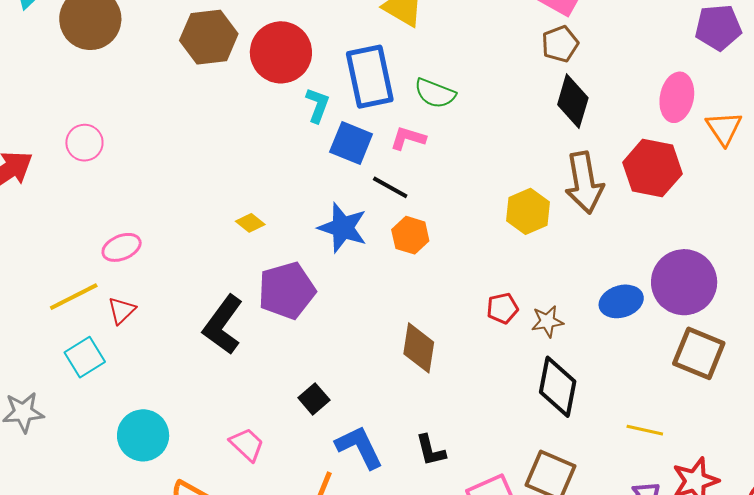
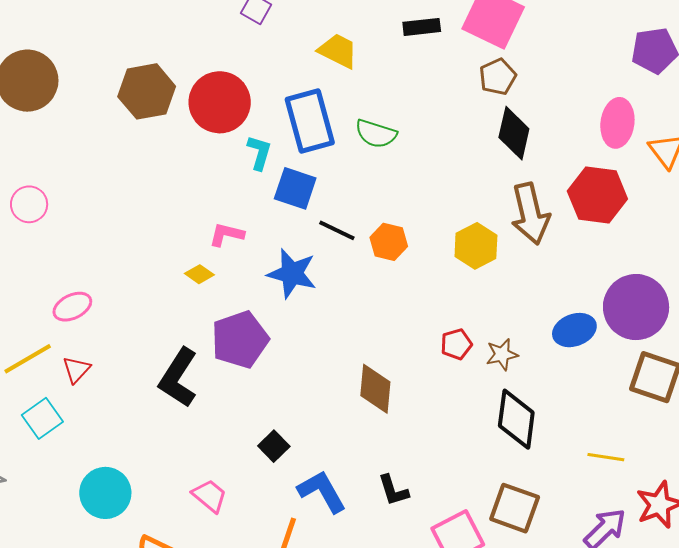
pink L-shape: (408, 138) -> (226, 234), moved
orange hexagon: (410, 235) -> (389, 242), moved

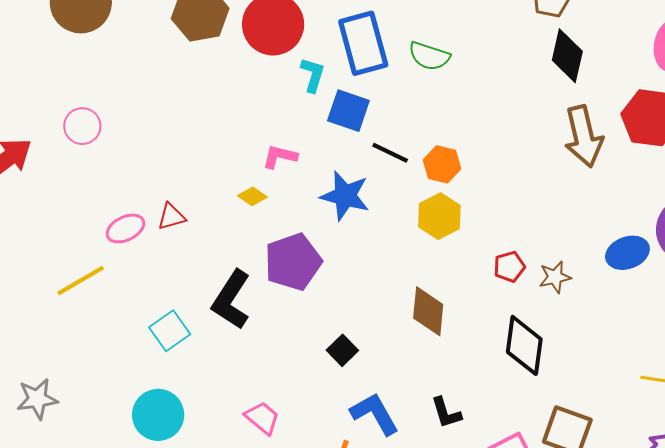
yellow hexagon: (476, 246) -> (439, 216), moved
red triangle: (76, 370) -> (171, 217), moved, turned 32
cyan square: (42, 418) -> (170, 331), moved
black diamond: (516, 419) -> (524, 345), moved
black square: (274, 446) -> (342, 350), moved

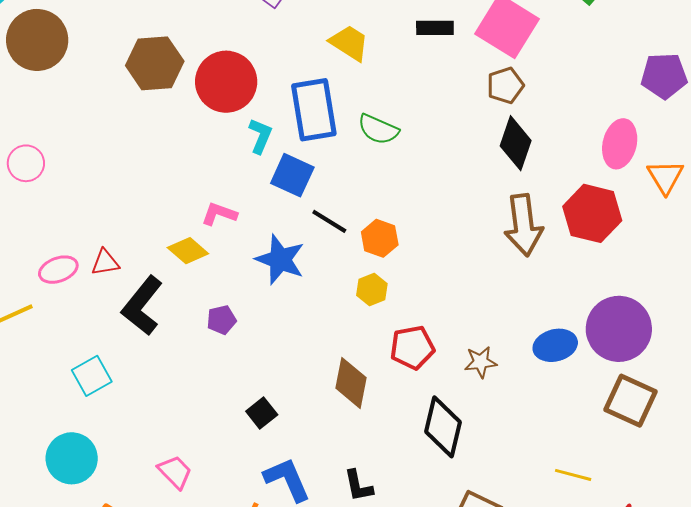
yellow diamond: (252, 196) -> (188, 251), size x1.4
yellow hexagon: (439, 216) -> (372, 289), size x0.7
purple pentagon: (293, 262) -> (222, 320), size x0.5
red pentagon: (509, 267) -> (412, 348), moved, size x1.4
black L-shape: (231, 300) -> (142, 306), moved

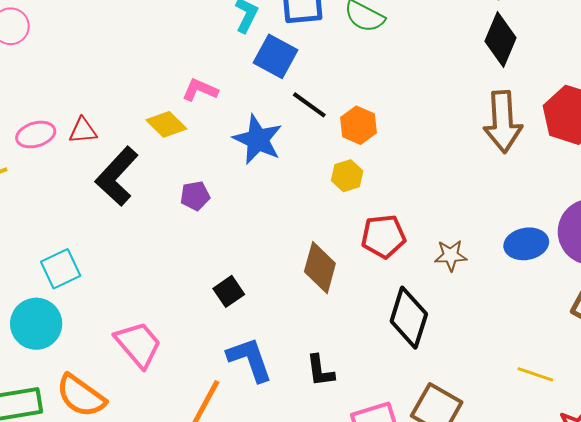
cyan square: (92, 376) -> (61, 269), moved
pink trapezoid: (175, 472) -> (138, 344), size x1.4

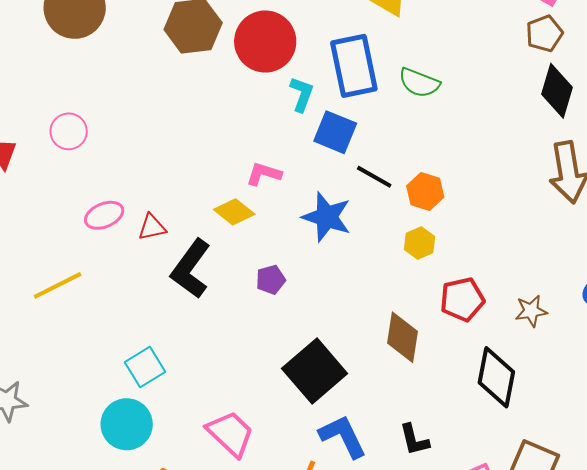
pink ellipse: (36, 135) -> (104, 215), moved
black square: (229, 291) -> (315, 371), size x2.0

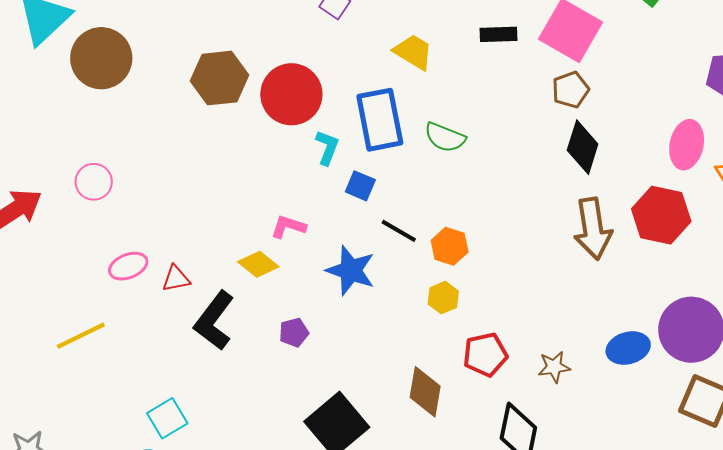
blue square: (335, 132) -> (360, 186), size x0.7

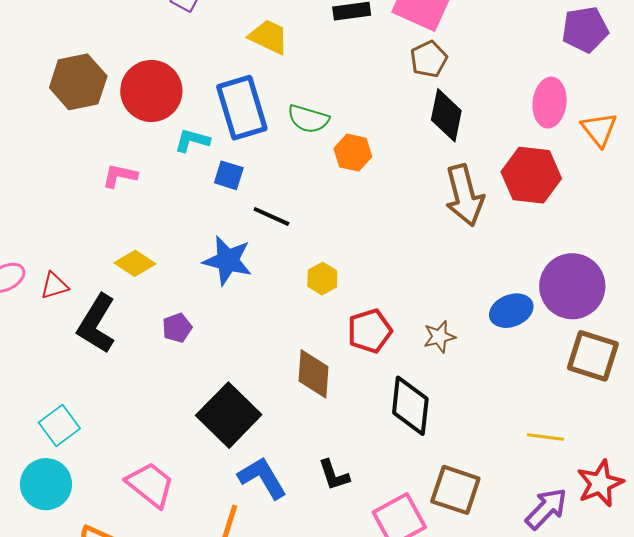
cyan L-shape: (327, 147) -> (192, 140), turned -90
pink L-shape: (288, 227) -> (120, 176), moved
orange hexagon: (450, 246) -> (353, 153), moved

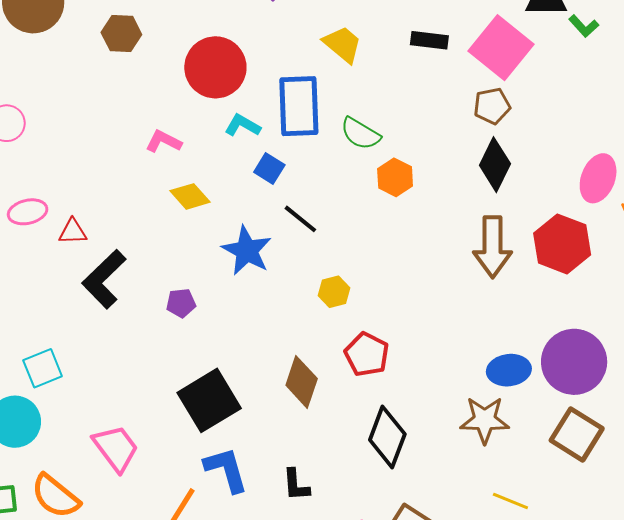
brown hexagon: (78, 82) -> (121, 34), moved, size x0.7
yellow diamond: (135, 263) -> (190, 196), moved
red pentagon: (370, 331) -> (367, 354), turned 30
brown star: (439, 337) -> (485, 420), moved, size x1.5

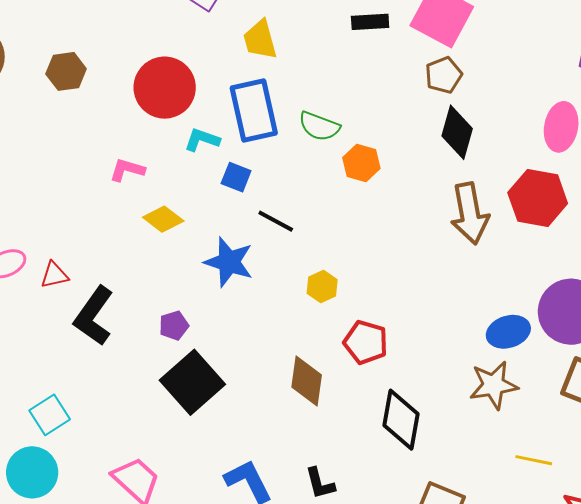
yellow trapezoid: (342, 44) -> (260, 40), moved, turned -135
black square: (209, 400) -> (192, 382), moved

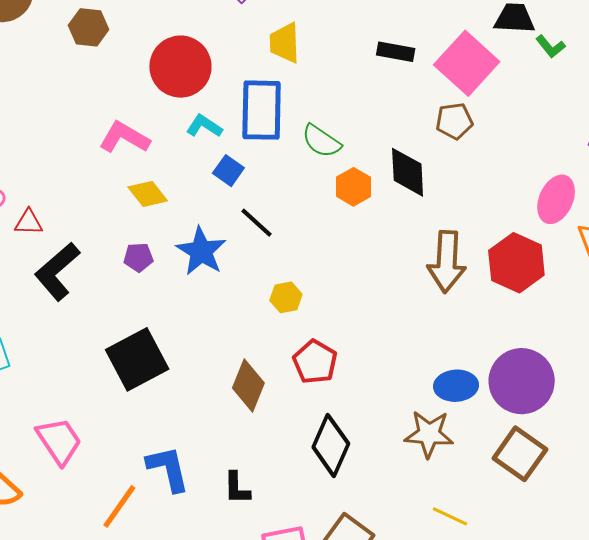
black diamond: (457, 132) -> (408, 172), moved, turned -32
pink L-shape: (127, 170) -> (124, 137), size x1.4
purple pentagon: (174, 326) -> (138, 257), moved

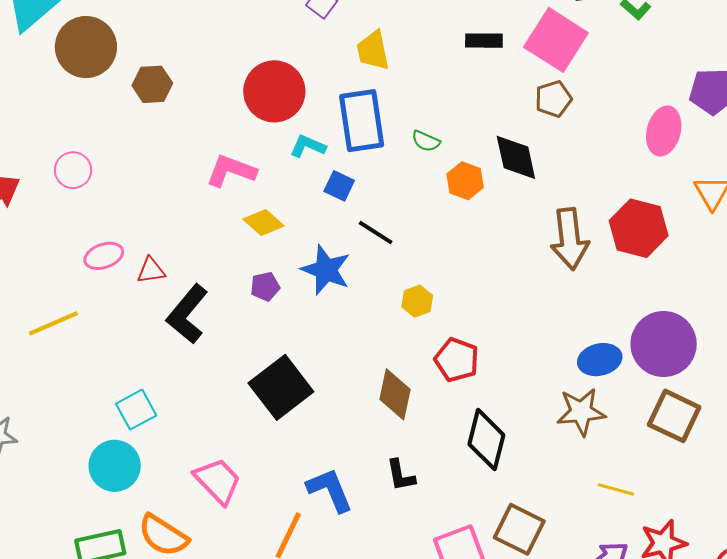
brown hexagon: (89, 27) -> (152, 84), moved
green semicircle: (321, 141) -> (426, 141), size x0.7
pink ellipse: (556, 199) -> (664, 131), moved
black L-shape: (237, 488) -> (401, 475), moved

